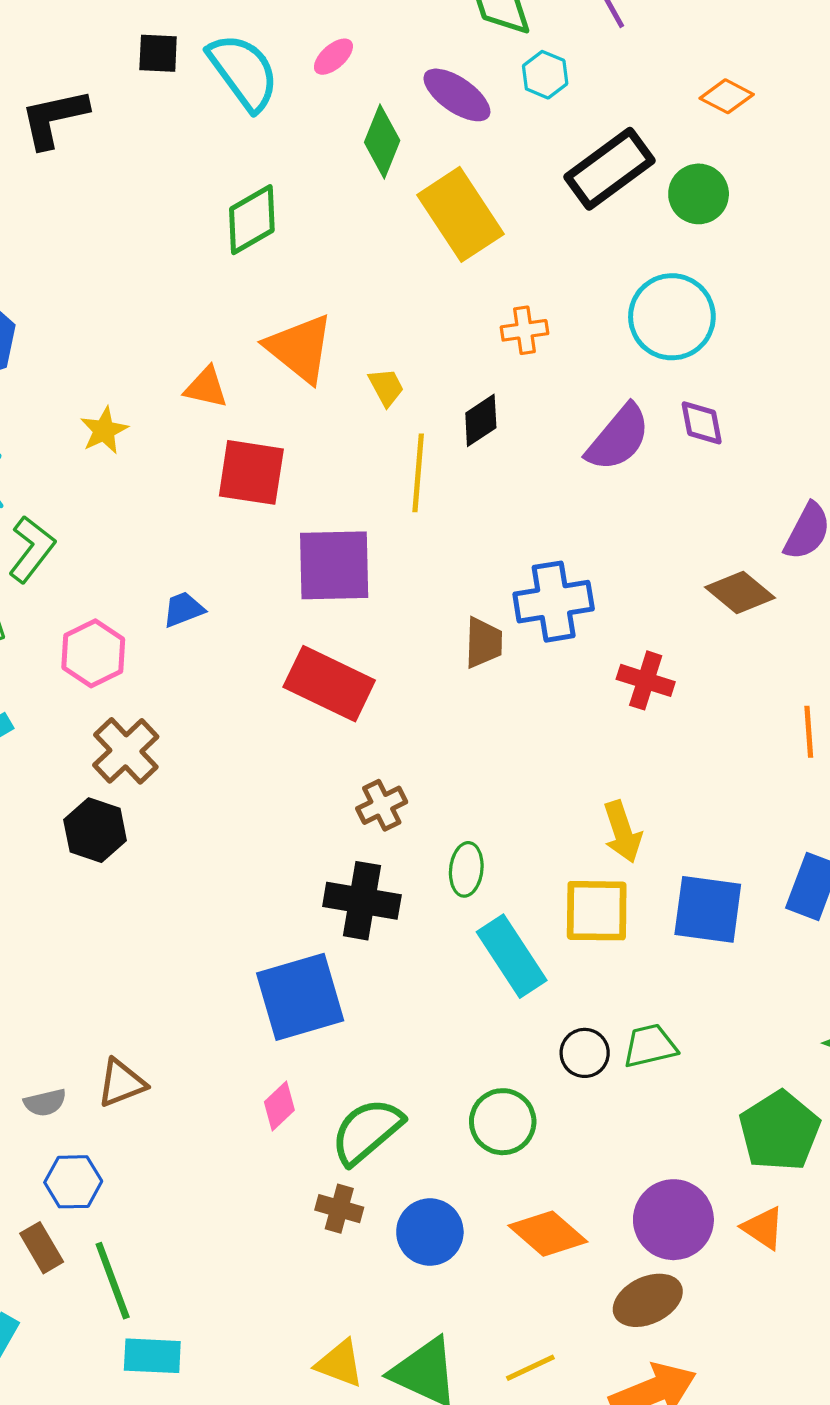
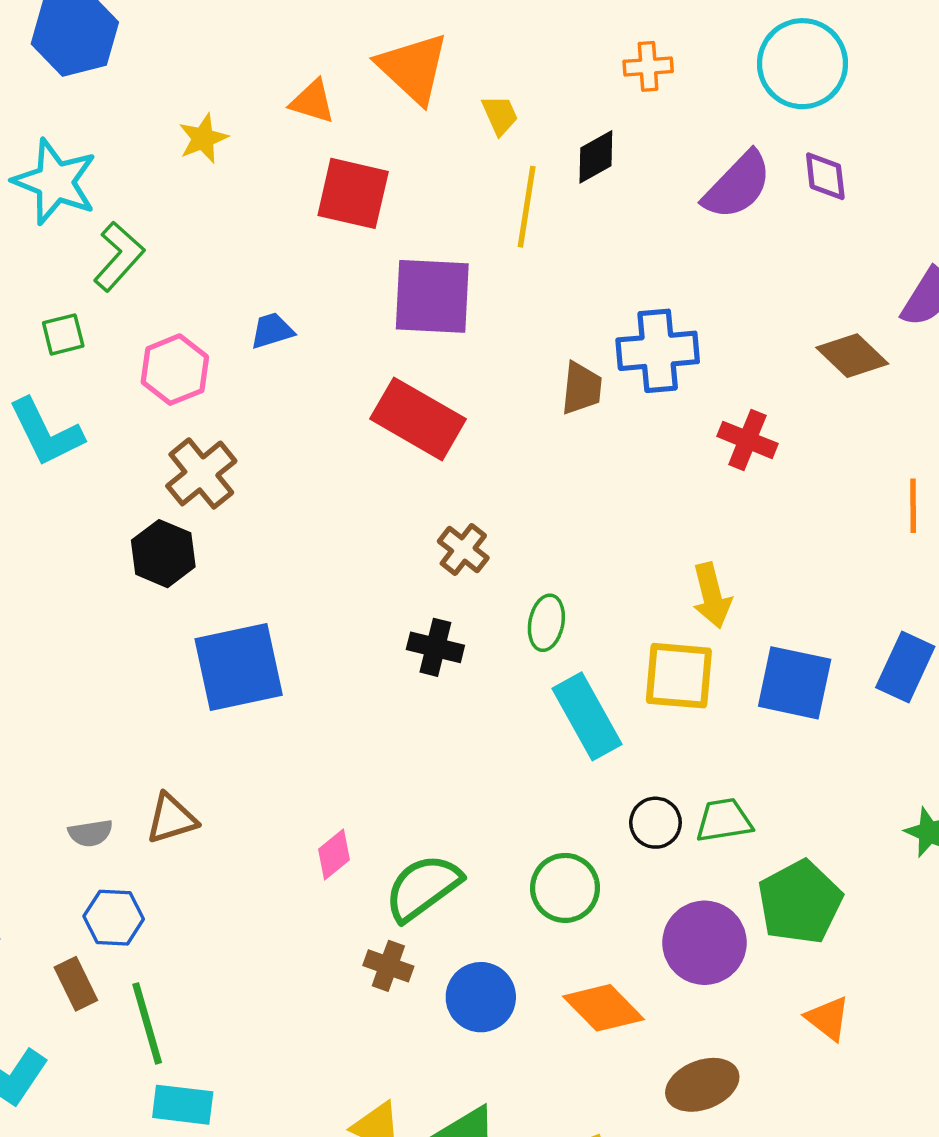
brown cross: (382, 805) -> (463, 550), turned -30
black cross: (362, 901) -> (435, 647), size x0.7
blue square: (300, 997) -> (239, 667), moved
green pentagon: (780, 1131) -> (800, 902), moved
purple circle: (673, 1220) -> (704, 943), moved

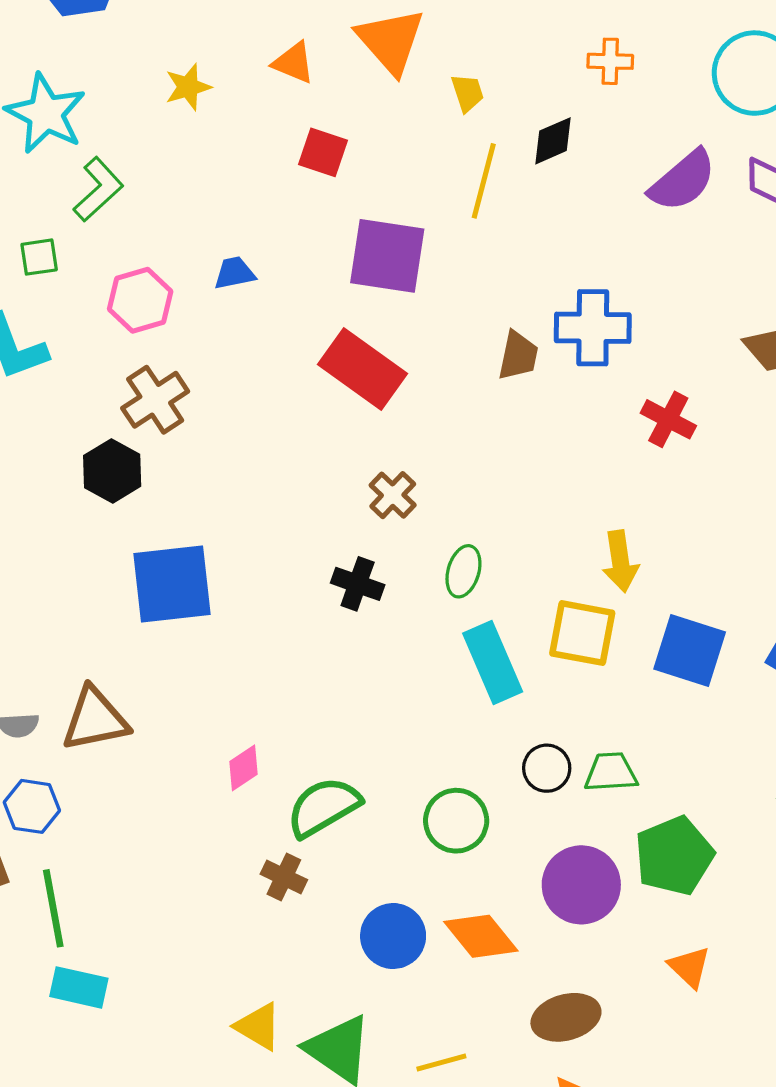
red square: (353, 193) -> (323, 152), size x0.7
brown triangle: (171, 819) -> (95, 719), size x1.4
blue circle: (481, 997) -> (393, 936), moved

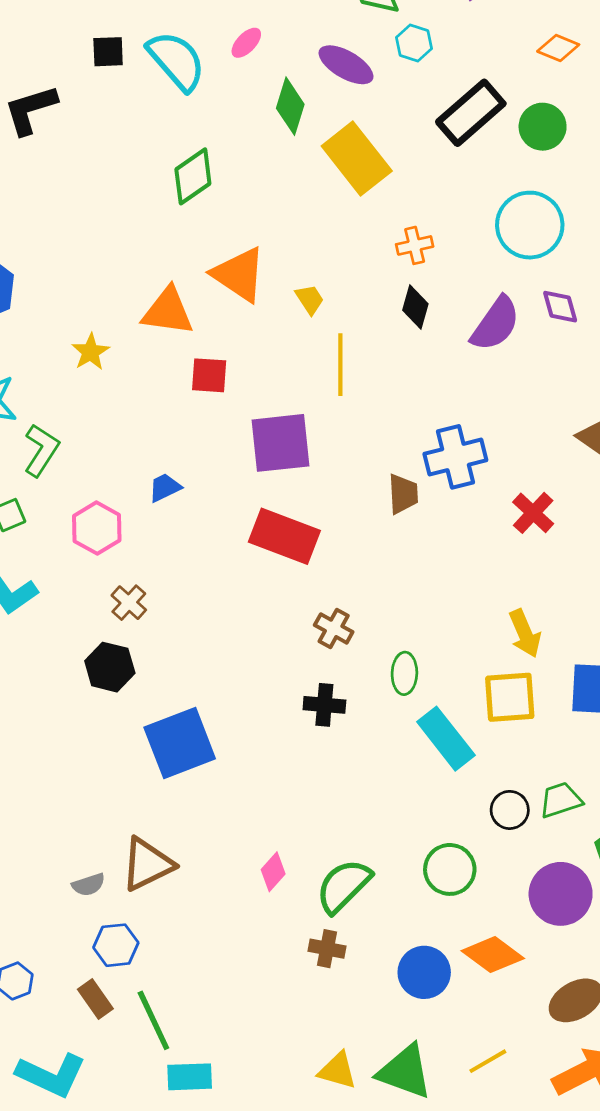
orange triangle: (294, 63) -> (168, 311), size x1.5
black diamond: (553, 141) -> (415, 307), moved, turned -36
brown cross: (155, 400) -> (129, 603), size x0.7
red cross: (668, 419) -> (533, 513), turned 30

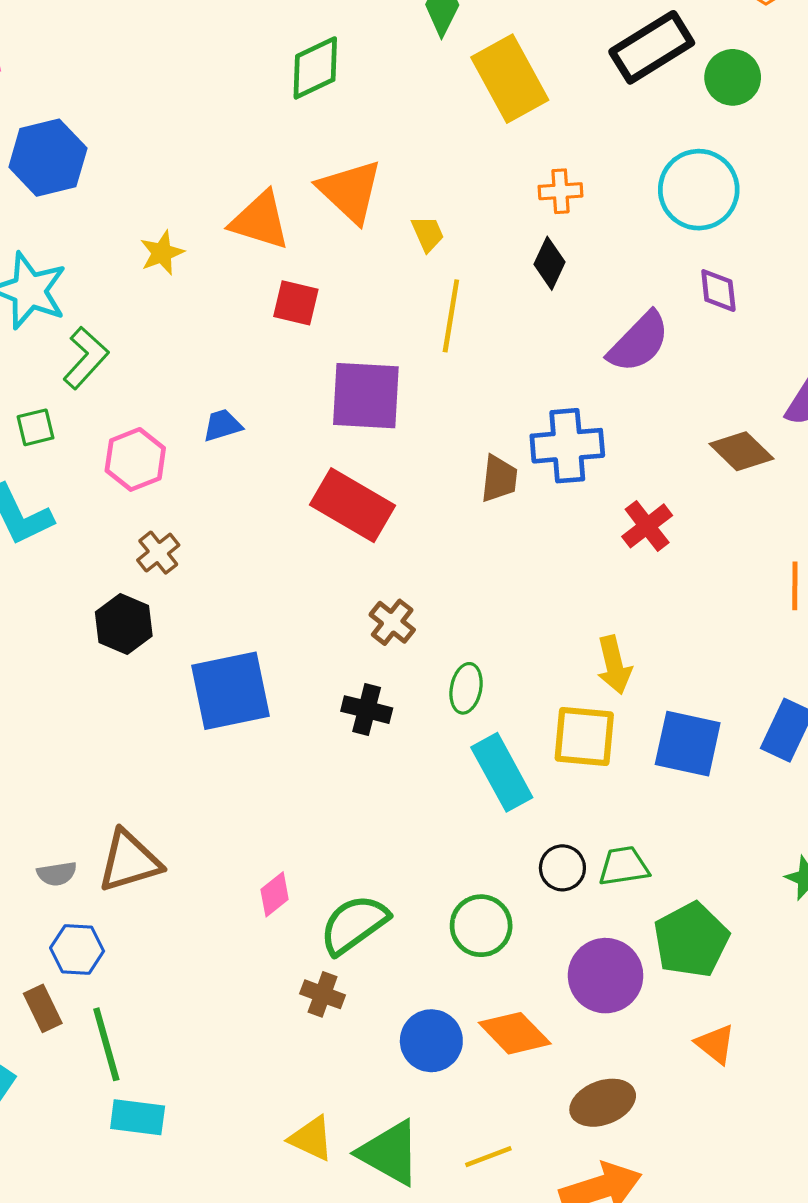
purple semicircle: (496, 324) -> (639, 342), moved
blue square: (180, 743) -> (230, 691), moved

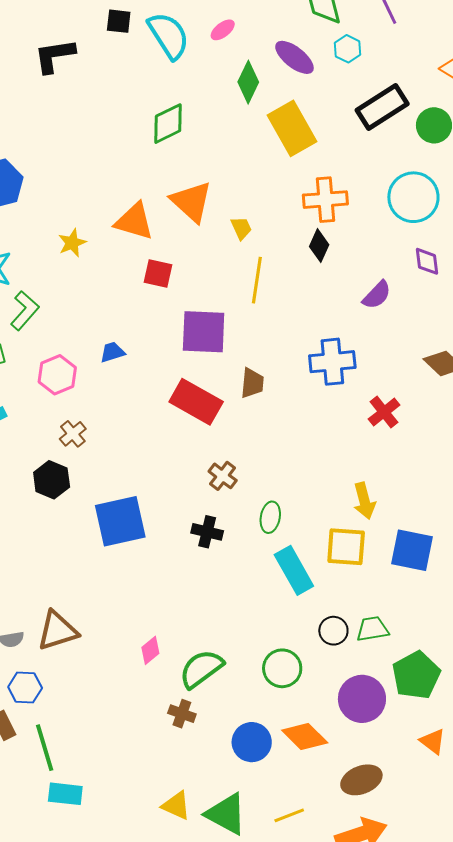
orange cross: (561, 191) -> (325, 200), size x1.6
purple semicircle: (639, 342) -> (377, 295), size x0.7
brown trapezoid: (499, 479) -> (252, 383), moved

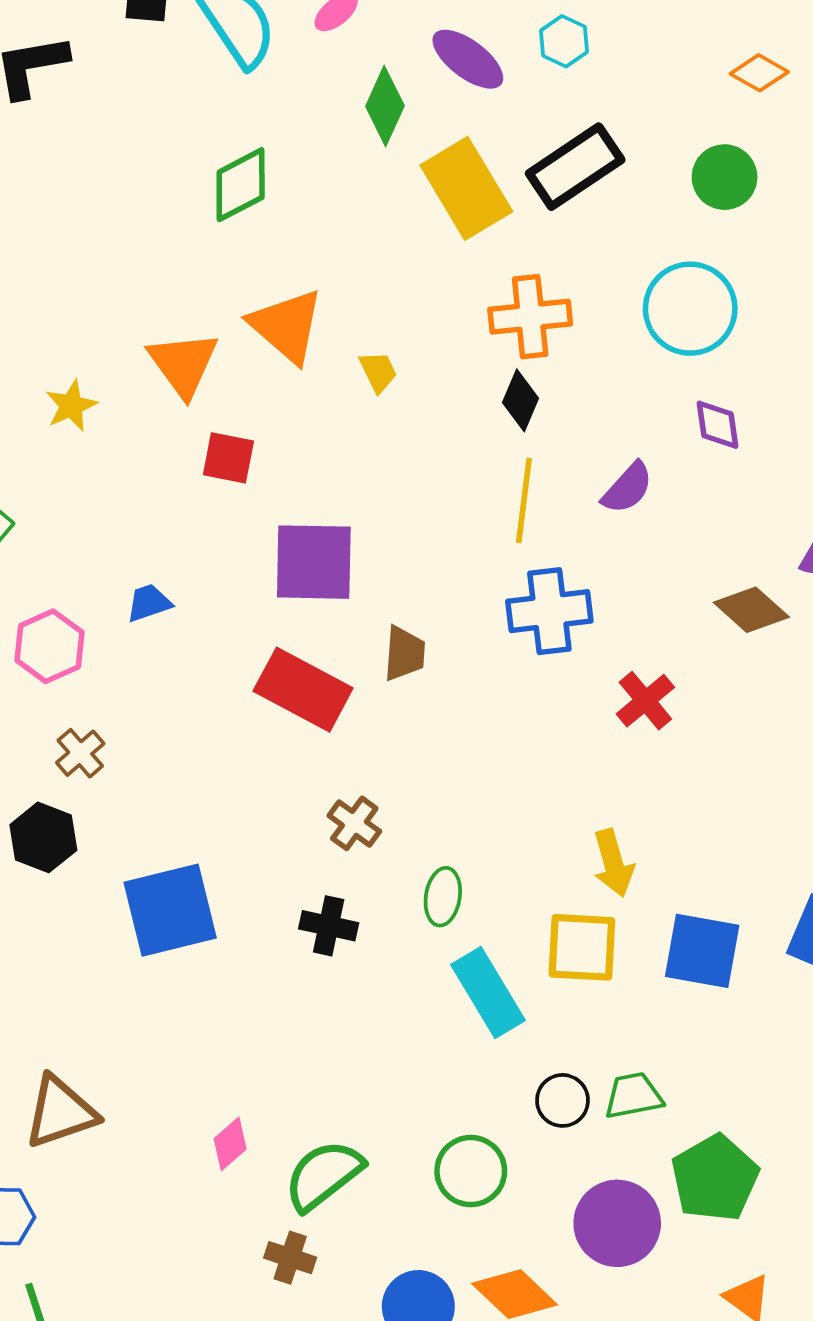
black rectangle: (382, 107) -> (575, 167), moved
orange triangle: (134, 221) -> (183, 364), turned 39
yellow line: (257, 280) -> (524, 501), moved

